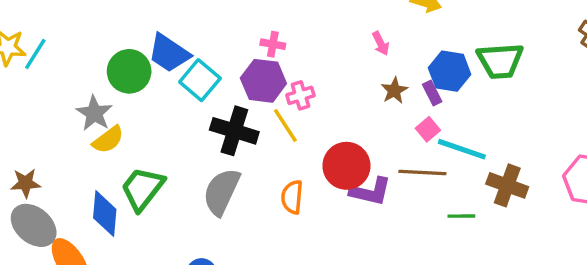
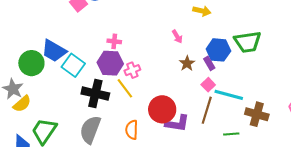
brown line: (422, 172) -> (207, 110), turned -72

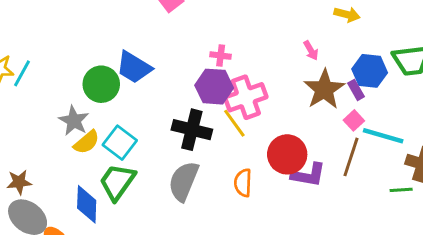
brown star: (187, 63) -> (324, 89), size x1.8
cyan square: (73, 65) -> (120, 143), moved
pink cross: (132, 70) -> (246, 97), size x1.8
green line: (231, 134) -> (401, 190), moved

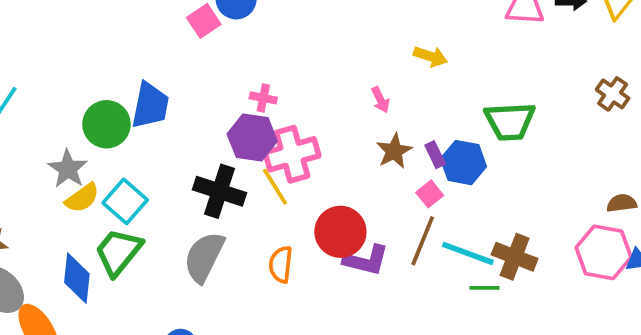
blue trapezoid: (134, 67) -> (150, 105), turned -114
blue hexagon: (370, 71) -> (463, 163), moved
brown star: (324, 89) -> (394, 151), size x0.7
cyan line: (383, 136) -> (468, 253), moved

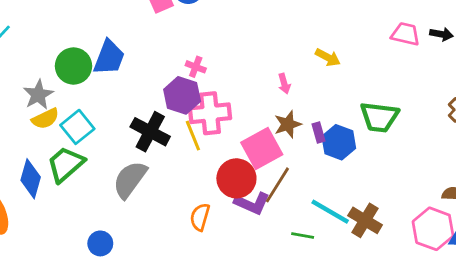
pink square: (430, 194) -> (262, 148), moved, size x2.0
brown line: (423, 241) -> (277, 185), moved
orange semicircle: (281, 264) -> (200, 217), moved
green line: (484, 288) -> (303, 236), moved

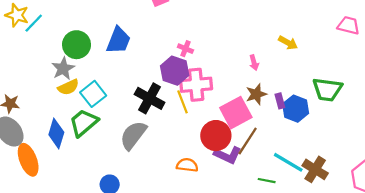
green circle: (73, 66) -> (77, 45), moved
orange semicircle: (200, 217) -> (187, 165), turned 80

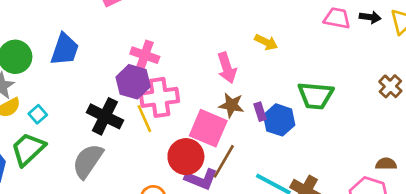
pink cross: (185, 49) -> (145, 55), size x1.5
pink arrow: (254, 63) -> (227, 68), size x1.6
cyan square: (93, 94) -> (38, 114), size x0.6
brown star: (256, 94) -> (231, 105), turned 30
pink square: (236, 113) -> (208, 128), turned -36

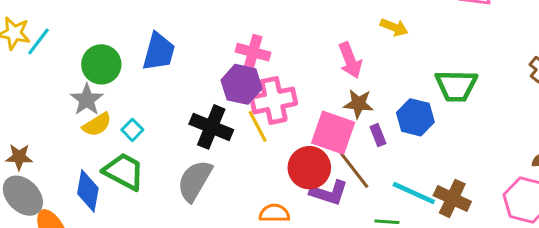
purple rectangle: (260, 112) -> (378, 135), moved
green trapezoid: (28, 149) -> (124, 171), turned 75
brown line: (224, 161) -> (354, 170), turned -64

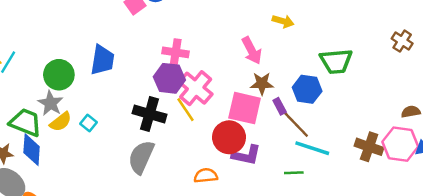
pink cross: (274, 100) -> (196, 88), turned -32
brown line: (354, 170) -> (296, 124), moved
green trapezoid: (124, 171) -> (26, 122), moved
blue diamond: (88, 191) -> (32, 150), moved
brown cross: (452, 198) -> (369, 147), moved

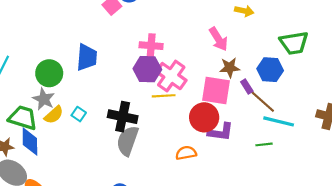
yellow line: (185, 110) -> (164, 96), turned -55
black cross: (149, 114) -> (123, 117), moved

